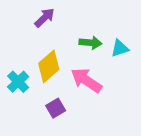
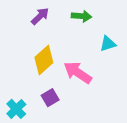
green arrow: (90, 43) -> (81, 16), moved
cyan cross: (18, 82) -> (16, 109), moved

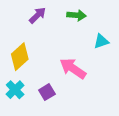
yellow diamond: (44, 60) -> (20, 57), moved
cyan cross: (16, 109) -> (15, 90), moved

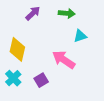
cyan triangle: (101, 41) -> (80, 36), moved
yellow diamond: (20, 57) -> (17, 49), turned -35

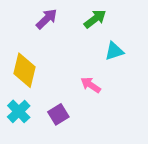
green arrow: (67, 13) -> (95, 19), turned -42
pink arrow: (64, 60) -> (91, 85), size x0.6

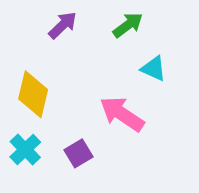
cyan triangle: (114, 51) -> (153, 69), turned 42
pink arrow: (91, 85) -> (122, 114), size x1.6

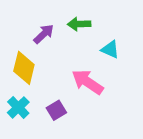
purple arrow: (63, 25) -> (44, 34), moved
green arrow: (128, 25) -> (79, 24), moved, turned -145

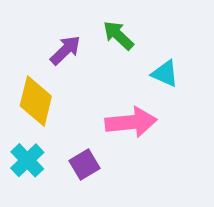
green arrow: (79, 24) -> (118, 35), turned 45
pink arrow: (88, 82) -> (131, 122), turned 140

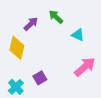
pink arrow: (131, 122) -> (85, 67), moved, turned -35
cyan cross: (27, 160) -> (16, 87), moved

